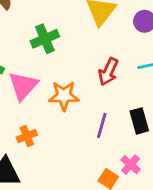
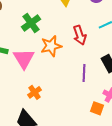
red arrow: (108, 72) -> (80, 35), turned -30
orange star: (64, 96) -> (51, 46), moved

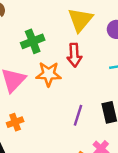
red arrow: (80, 35) -> (74, 55), moved

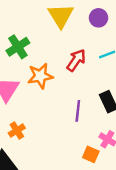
red arrow: (74, 55) -> (76, 60), moved, turned -130

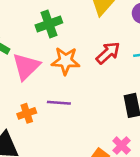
purple line: (78, 111) -> (59, 103), moved, turned 75

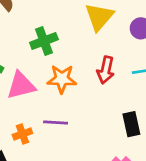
red arrow: (108, 53) -> (106, 70), turned 145
pink triangle: (26, 66) -> (21, 85), turned 32

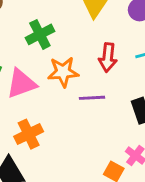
purple line: (56, 123) -> (92, 98), moved
orange cross: (22, 134) -> (29, 134), size x1.4

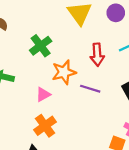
pink triangle: (21, 84) -> (43, 94), moved, size x0.6
purple line: (92, 98) -> (90, 89), turned 30

